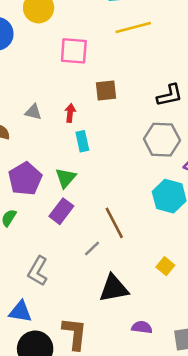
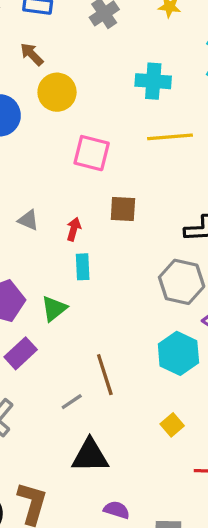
purple rectangle: (61, 211) -> (21, 353), moved
yellow square: (165, 266) -> (172, 425), moved

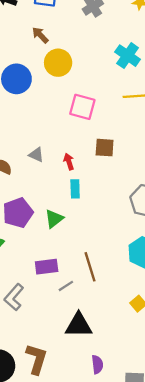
cyan cross: (153, 81) -> (128, 56), turned 30
red arrow: (74, 229) -> (69, 162), turned -35
purple rectangle: (21, 353) -> (47, 267), moved, turned 35
purple semicircle: (117, 510) -> (97, 364), turned 66

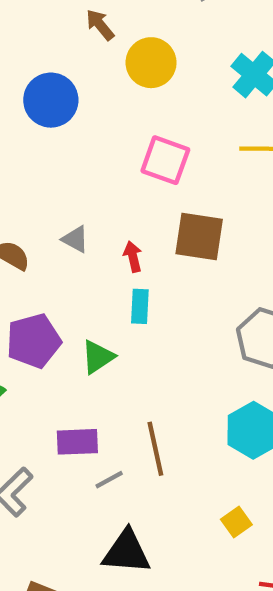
yellow circle: (58, 63) -> (151, 63), moved
brown square: (105, 148) -> (199, 237), size x1.4

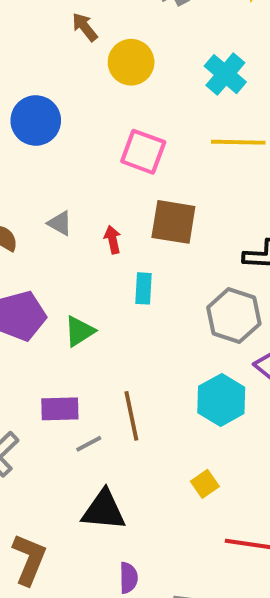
blue circle: (51, 100) -> (36, 120), moved
cyan rectangle: (140, 306) -> (144, 288), moved

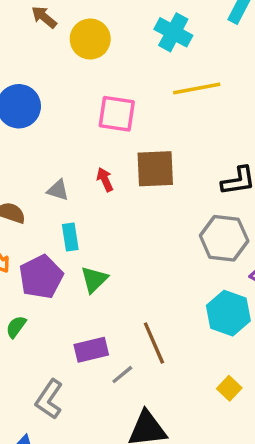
red arrow: (113, 240) -> (105, 180), moved
cyan rectangle: (144, 288) -> (70, 237), moved

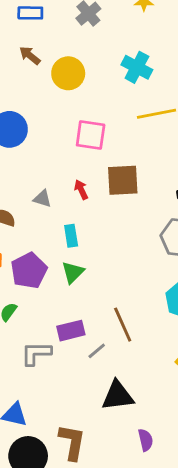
cyan rectangle: (70, 237) -> (71, 236), moved
gray L-shape: (49, 399) -> (36, 353), moved, turned 56

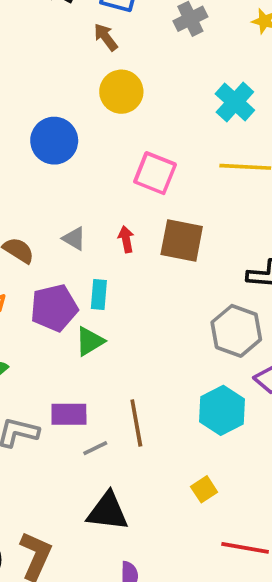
brown arrow: (30, 55) -> (106, 37), moved
yellow circle: (68, 73) -> (121, 92), moved
purple pentagon: (29, 271) -> (54, 308), moved

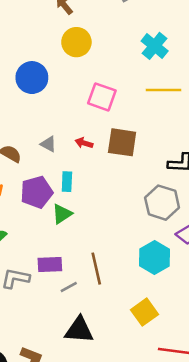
red arrow: (126, 239) -> (84, 143), turned -60
yellow square: (204, 489) -> (144, 312), size x1.5

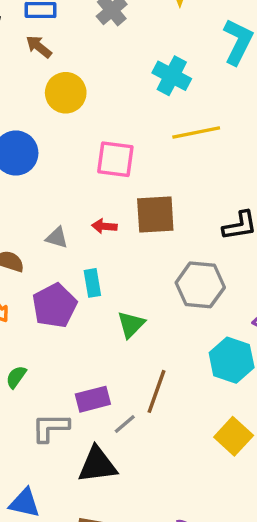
gray hexagon: (162, 203) -> (200, 285), moved
green triangle: (62, 214) -> (131, 324), moved
brown line: (96, 269) -> (156, 391), turned 44
black triangle: (79, 330) -> (97, 465), moved

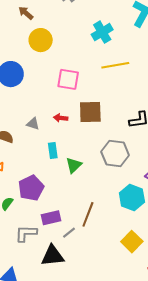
cyan cross: (172, 76) -> (102, 32), turned 30
purple pentagon: (55, 306) -> (31, 188), moved
green triangle: (131, 324) -> (74, 165), moved

